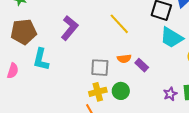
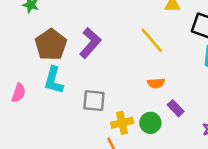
brown pentagon: (24, 32) -> (51, 45), moved, turned -30
purple rectangle: (142, 65) -> (176, 108), moved
gray square: (100, 68) -> (94, 101), moved

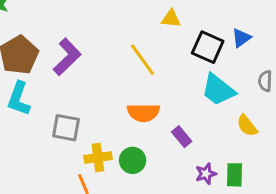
orange semicircle: (156, 83) -> (143, 113), size x1.5
purple rectangle: (176, 108) -> (182, 137), moved

